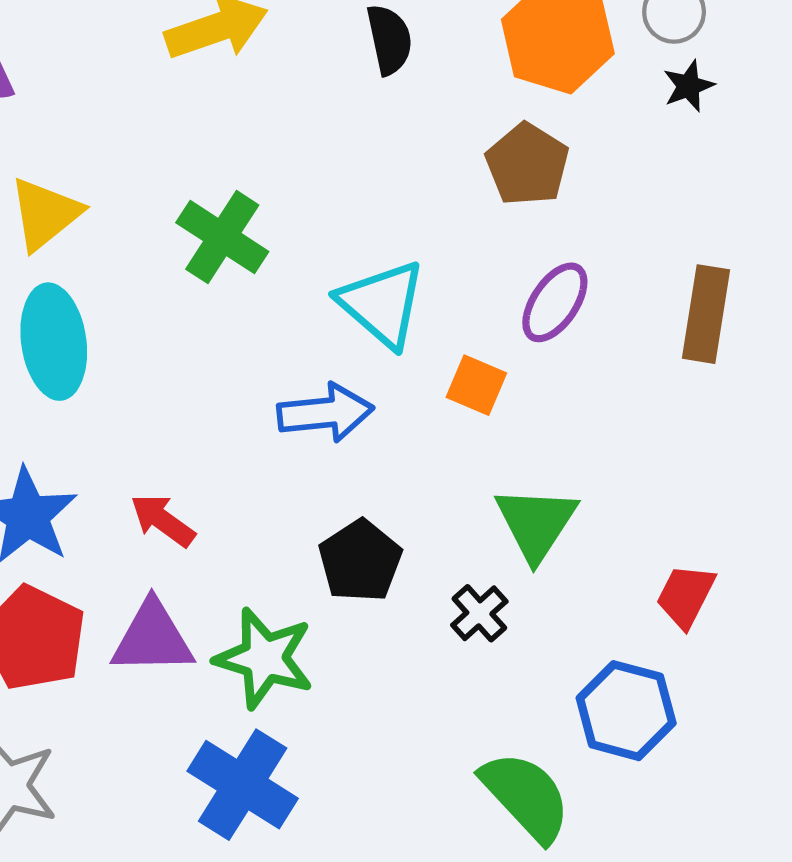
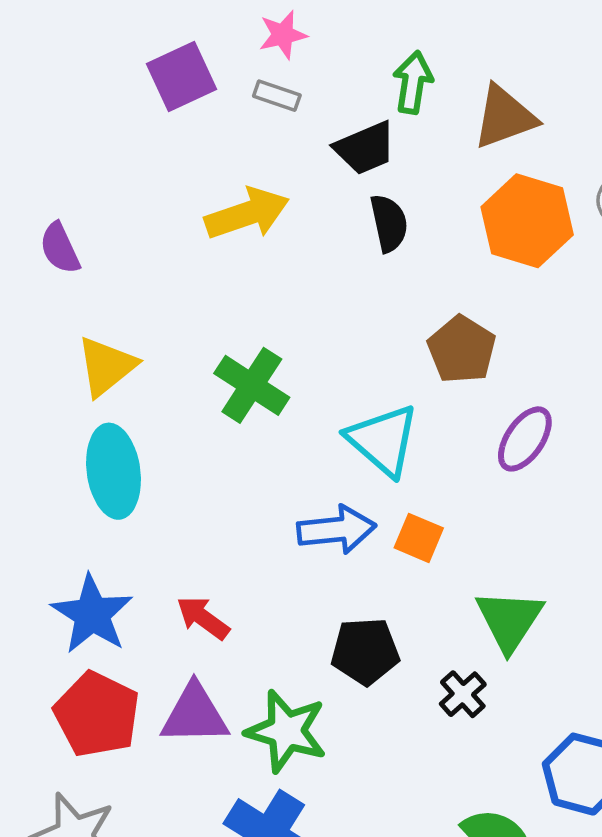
brown pentagon: (527, 164) -> (462, 350), moved
orange square: (476, 385) -> (419, 538), moved
black pentagon: (360, 561) -> (365, 651), turned 30

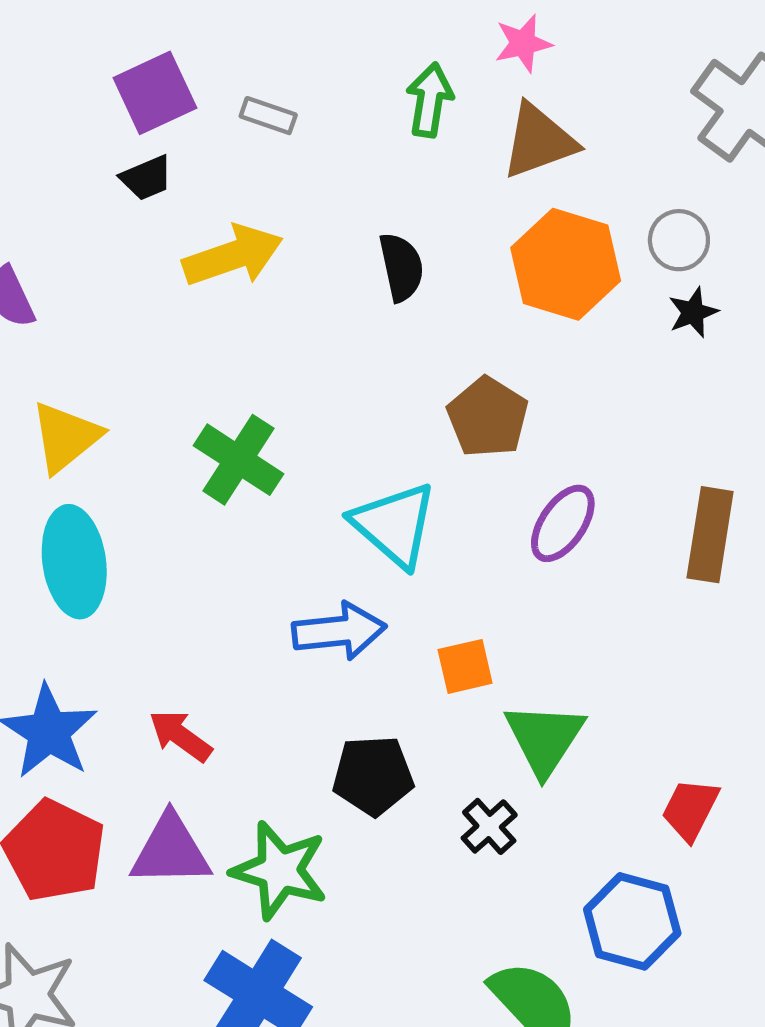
pink star: (283, 35) -> (523, 43), moved
black trapezoid: (365, 148) -> (146, 178), moved, size x0.7
orange square: (419, 538) -> (465, 666), moved, turned -36

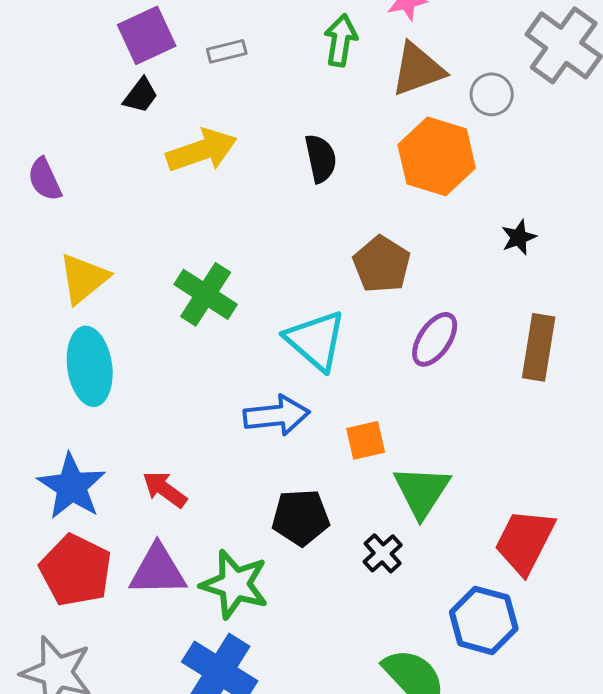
gray rectangle: (268, 116) -> (227, 51), turned -33
black trapezoid: (146, 178) -> (141, 95), turned -30
gray circle: (679, 240) -> (492, 94), moved
black star: (693, 312) -> (519, 237), moved
red trapezoid: (690, 809) -> (525, 541), size x1.5

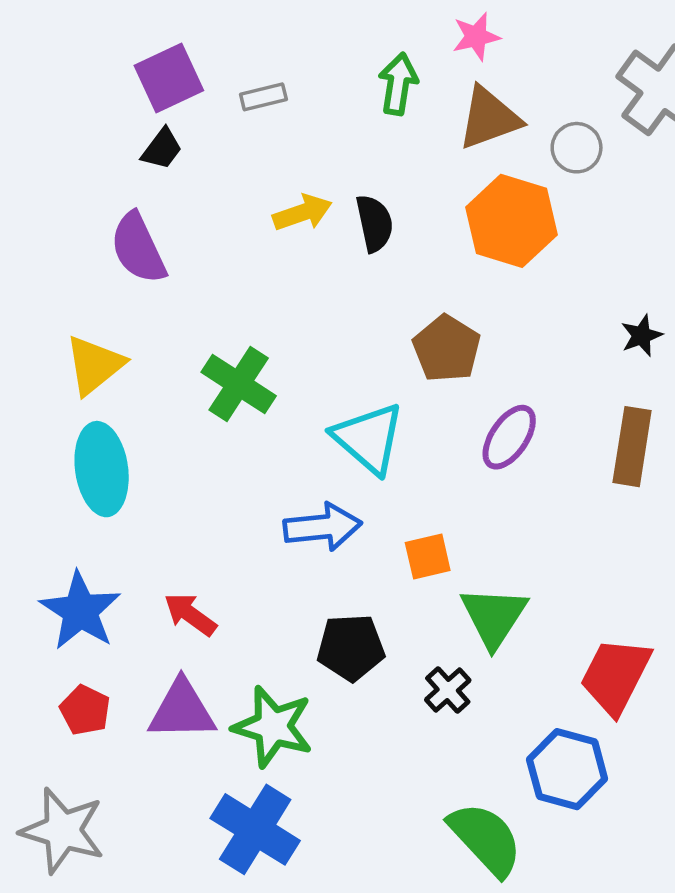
yellow arrow: (202, 150) -> (302, 213), moved, size x0.7
purple semicircle: (45, 179) -> (138, 248), moved, size x1.4
black star: (519, 237) -> (642, 336), moved
red pentagon: (76, 570) -> (85, 710), size x0.6

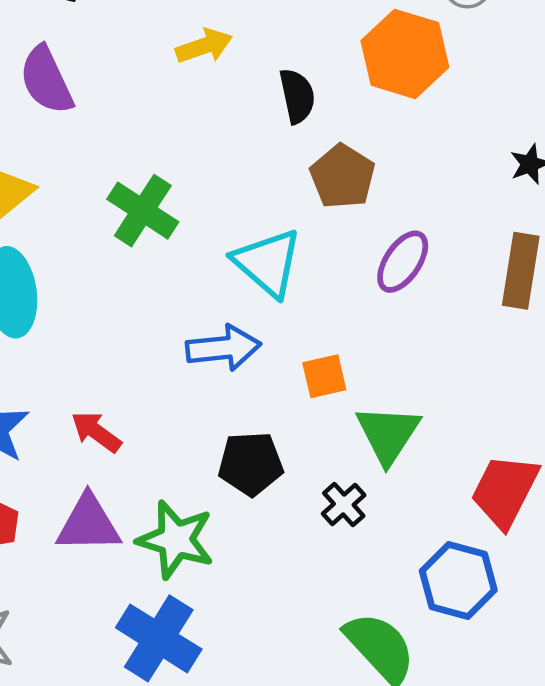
black semicircle: (374, 223) -> (297, 96), moved

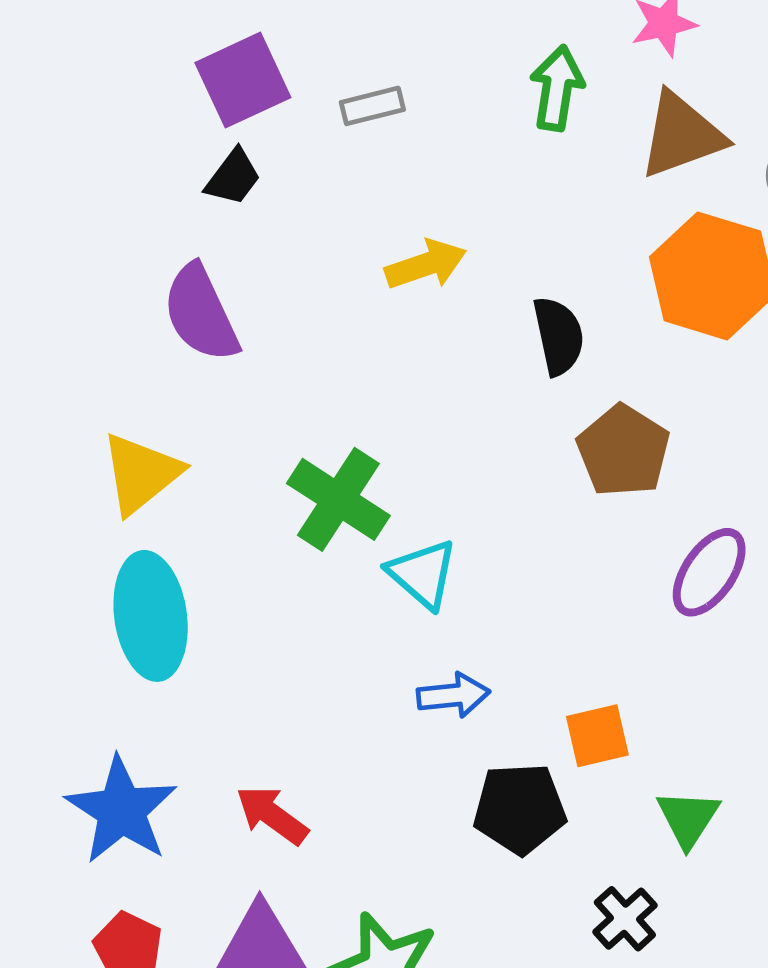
cyan triangle: (268, 263) -> (423, 574), moved, size x0.7
blue arrow: (223, 348) -> (453, 695), size x0.7
green triangle: (388, 434) -> (688, 818), size x0.7
black pentagon: (251, 464) -> (520, 809), moved

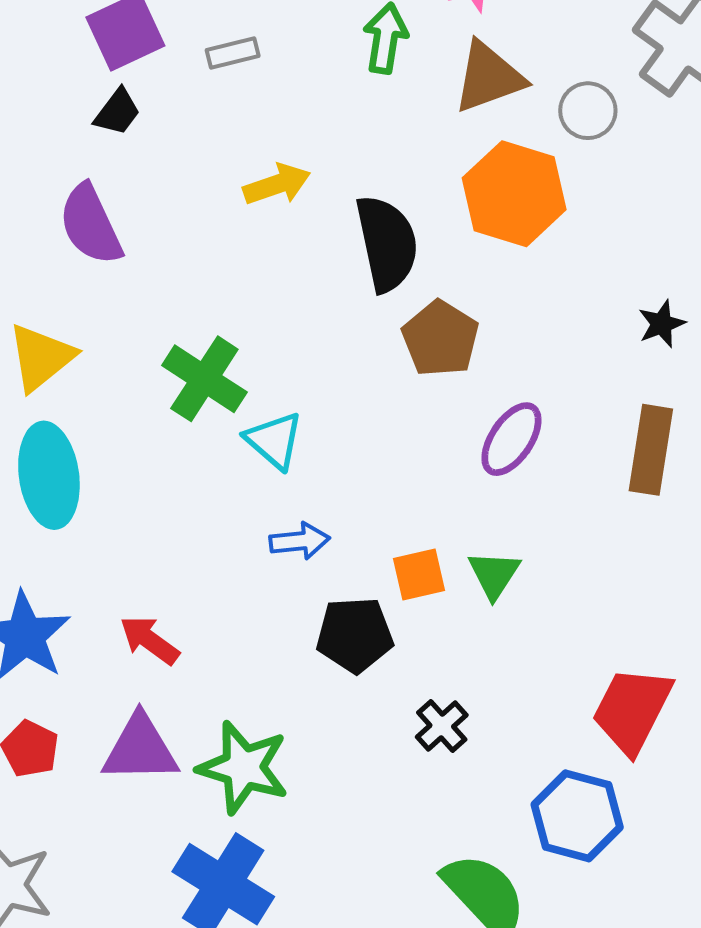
black semicircle: (559, 336) -> (387, 243), size x1.5
green triangle: (688, 818) -> (494, 574), moved

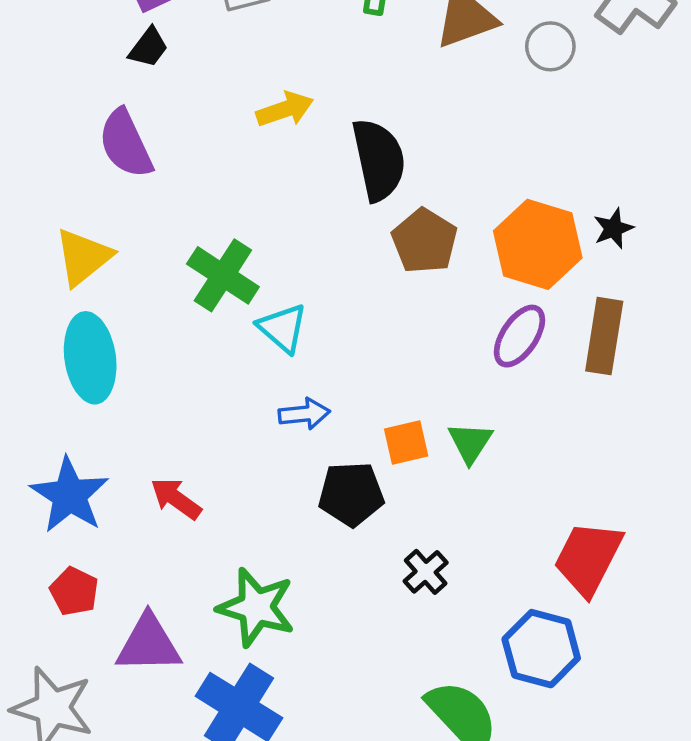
orange hexagon: (514, 194) -> (538, 244), moved
purple ellipse: (511, 439) -> (519, 336), moved
purple triangle: (140, 749) -> (149, 644), moved

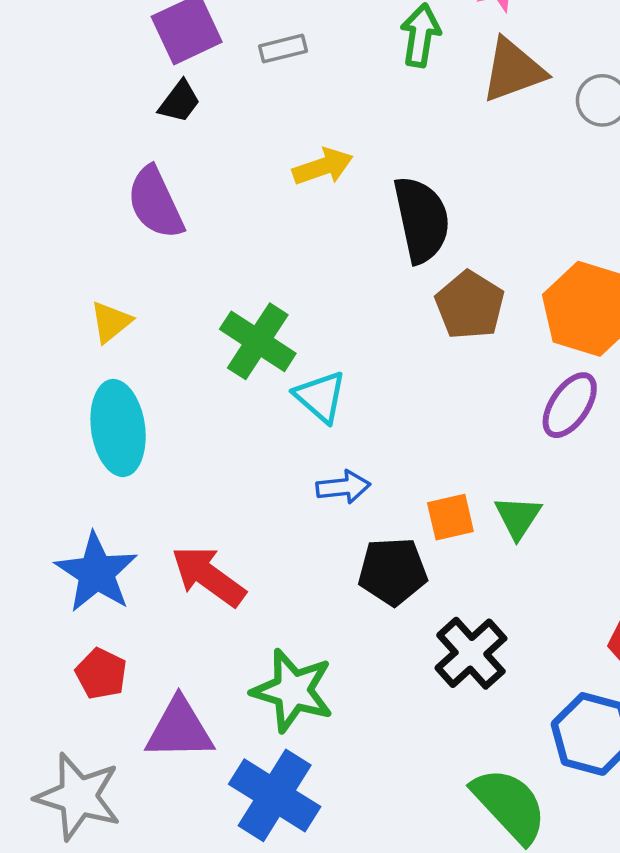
yellow triangle: (83, 257) -> (111, 322), size x0.7
red arrow: (176, 499) -> (208, 576), size x1.4
black cross: (426, 572) -> (471, 653), size x1.5

